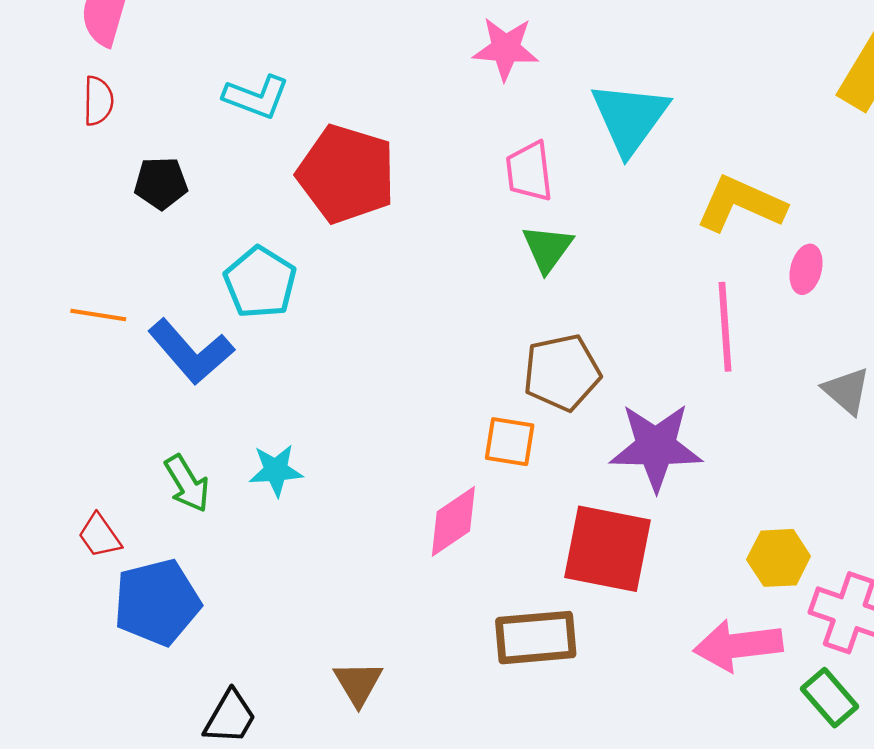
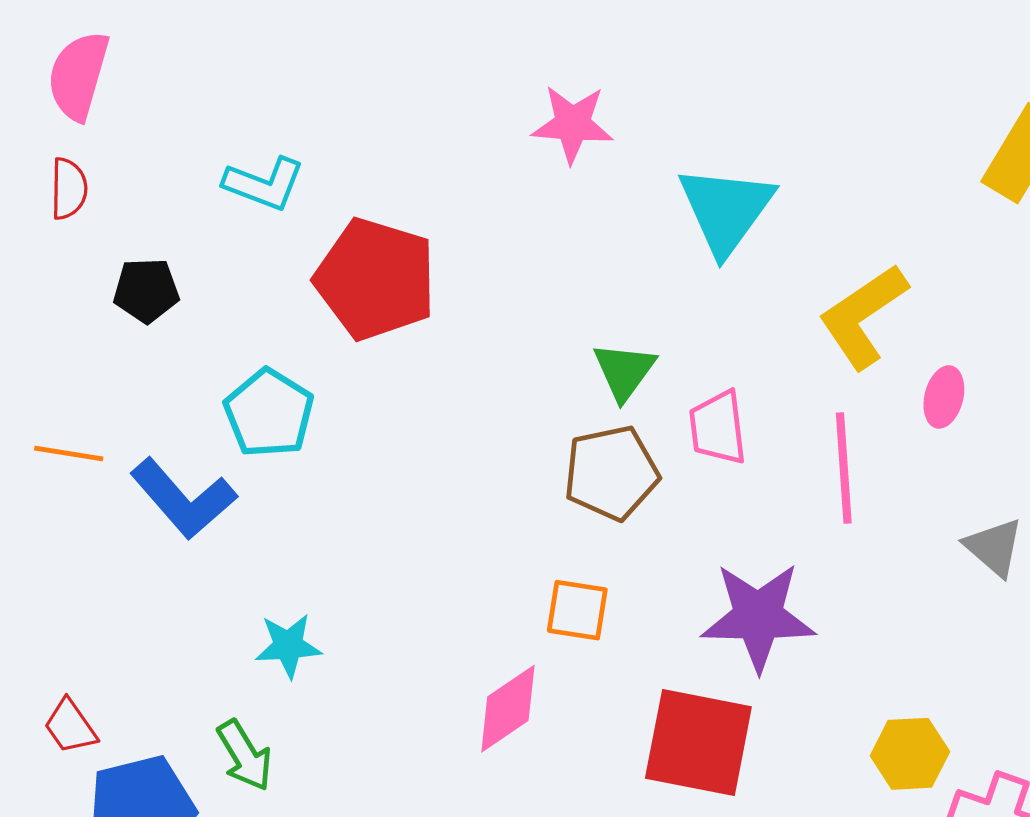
pink trapezoid: (529, 171) -> (718, 428), moved
yellow L-shape: (741, 204) -> (863, 316), turned -58
brown pentagon: (562, 372) -> (611, 473), moved
green arrow: (187, 483) -> (245, 755), moved

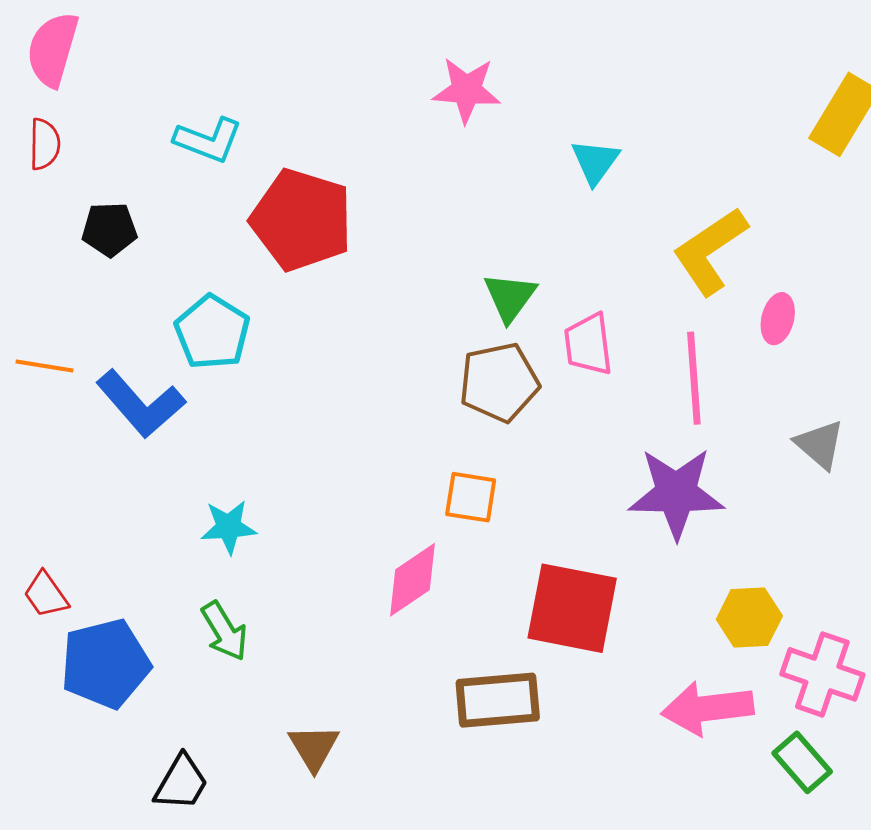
cyan triangle: (726, 210) -> (595, 162), size x0.6
purple star: (758, 617) -> (676, 493), moved
green arrow: (245, 755) -> (224, 631), moved

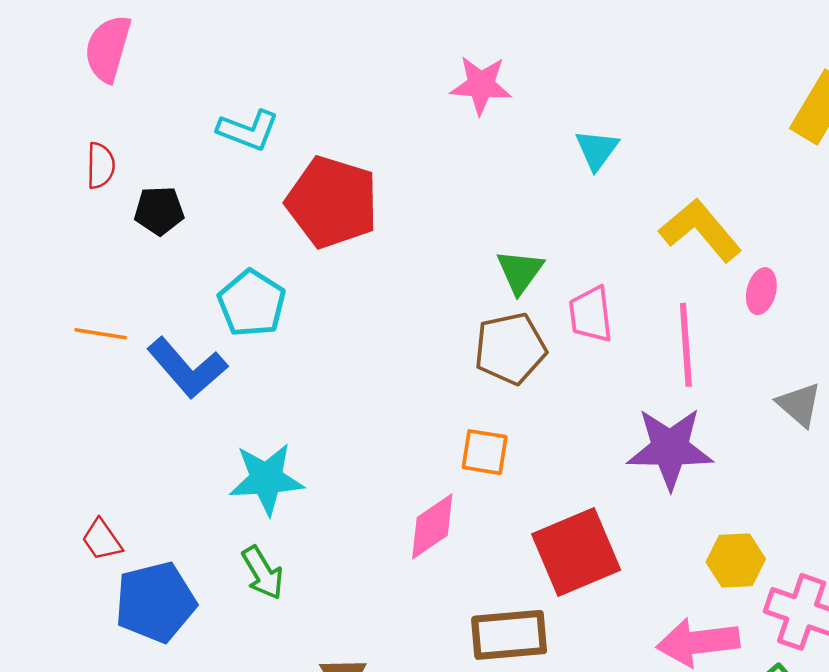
red semicircle: (45, 144) -> (101, 166), moved
yellow L-shape: (710, 251) -> (700, 230), turned 84
cyan star: (229, 527) -> (266, 479), size x1.5
red square: (572, 608) -> (576, 552), turned -34

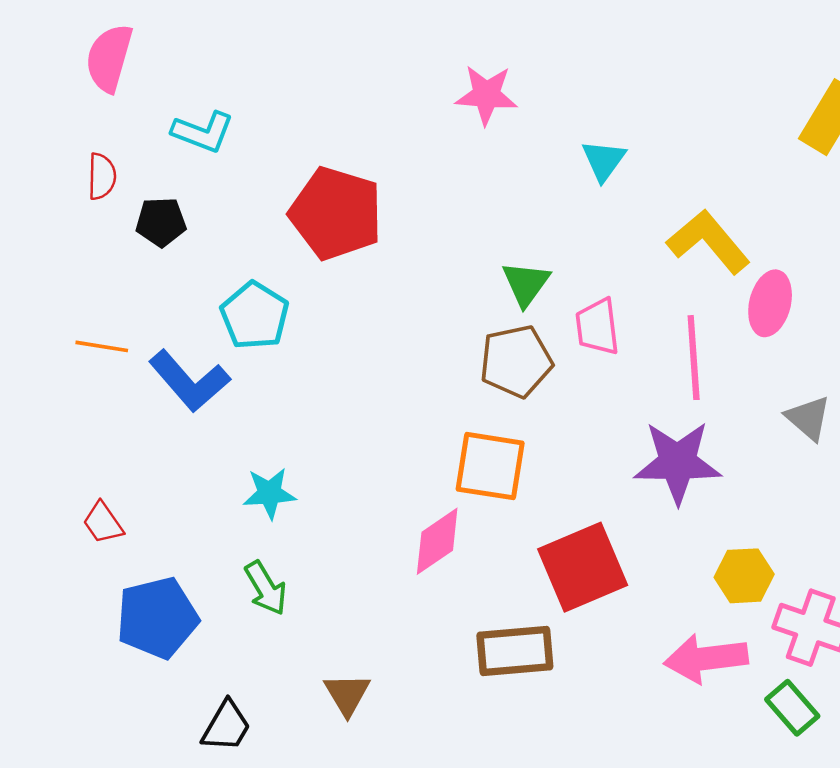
cyan L-shape: (248, 130) -> (203, 132), moved
pink ellipse: (761, 291) -> (770, 303), size x1.4
orange square: (485, 452) -> (490, 466), size x1.5
cyan star: (266, 479) -> (269, 493), size x0.7
red trapezoid: (102, 540) -> (103, 523), moved

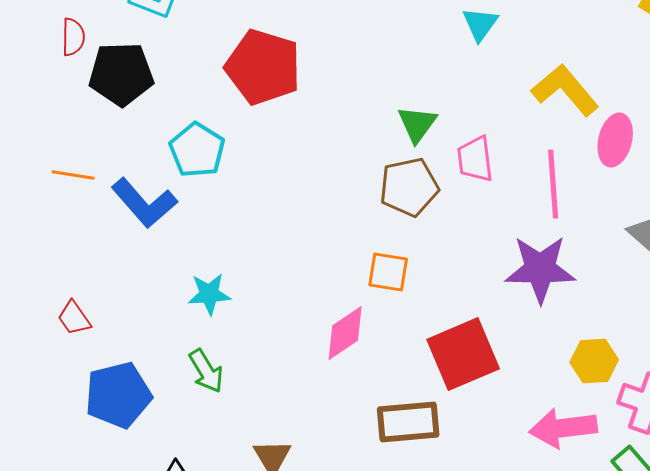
black pentagon: (161, 222) -> (121, 74), size x1.6
orange square: (490, 466) -> (388, 272), size x0.7

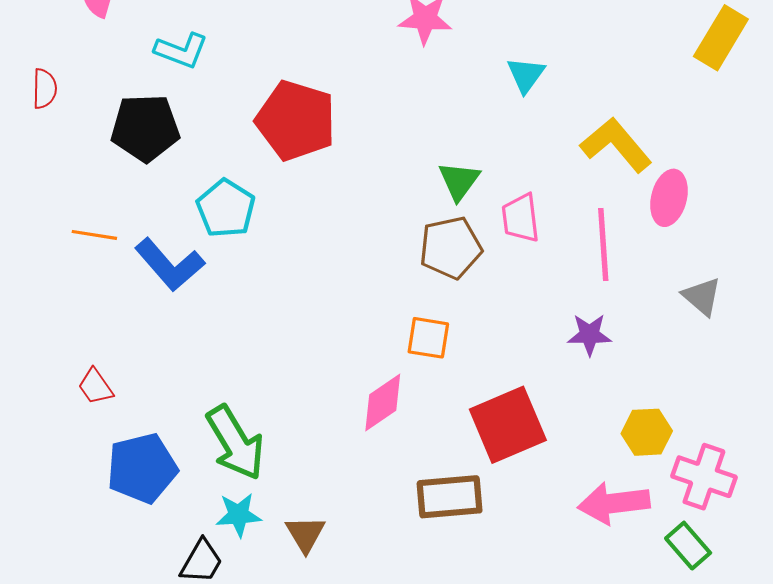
red semicircle: (73, 37) -> (45, 89), moved
purple star: (540, 269) -> (589, 335), size x0.6
cyan star: (209, 294) -> (239, 515), moved
green arrow: (206, 371) -> (235, 443), size x1.6

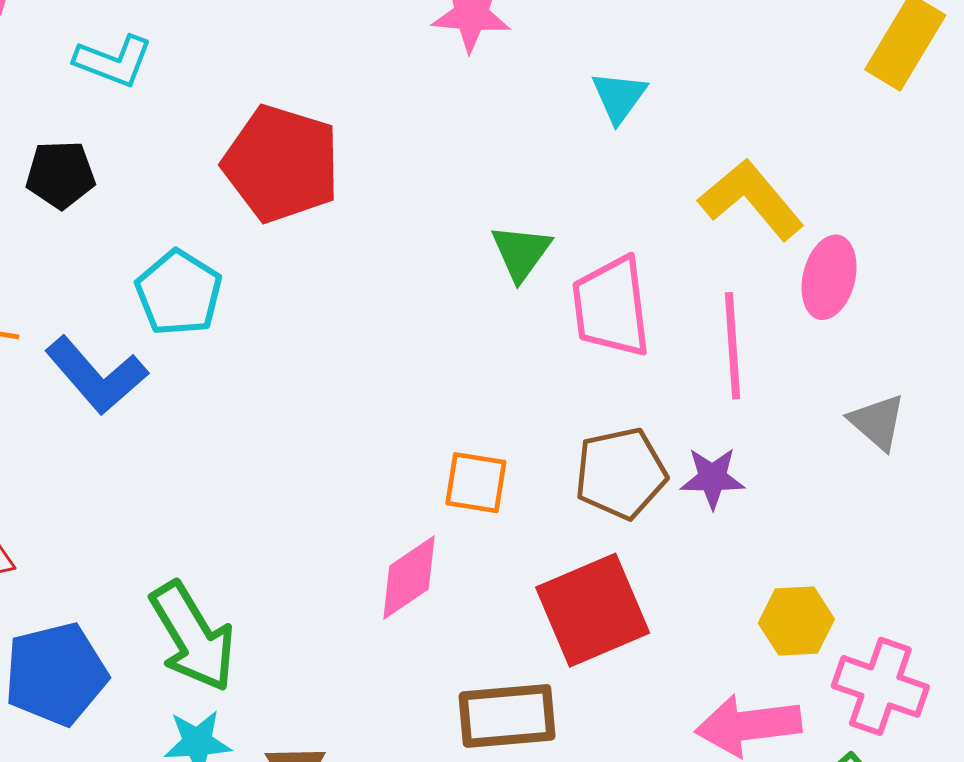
black pentagon: (145, 128) -> (61, 175), size x0.7
pink trapezoid: (521, 218) -> (611, 307), size x1.4
brown pentagon: (451, 248) -> (621, 473), moved

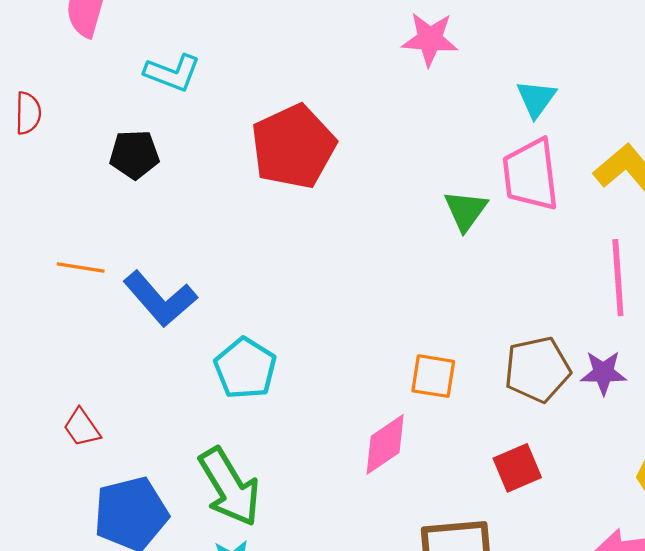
red pentagon: (281, 164) -> (293, 147), turned 30
cyan pentagon: (179, 293) -> (245, 368), moved
pink trapezoid: (611, 307) -> (531, 175), moved
red square: (593, 610) -> (517, 468), size x0.6

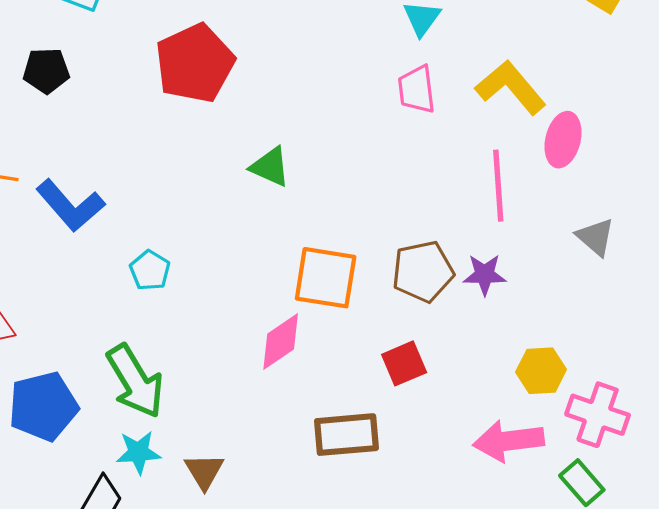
pink trapezoid: (531, 175) -> (417, 89), size x0.7
green triangle: (466, 210) -> (270, 167), moved, turned -42
cyan pentagon: (245, 368) -> (150, 270), size x0.7
orange square: (433, 376) -> (326, 278), size x1.5

